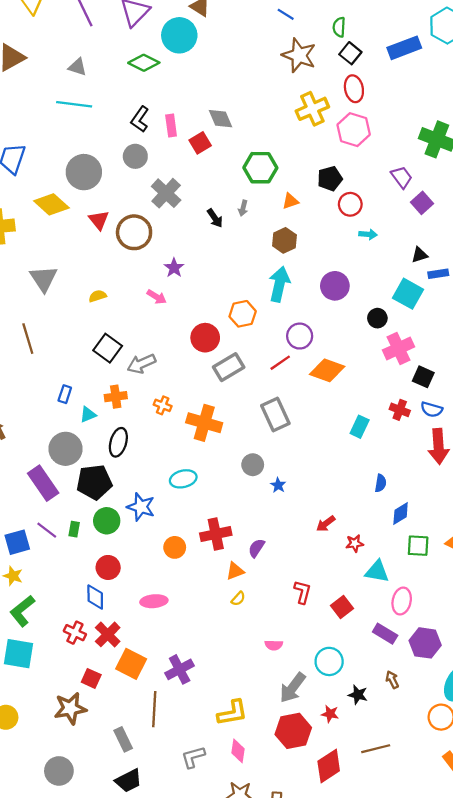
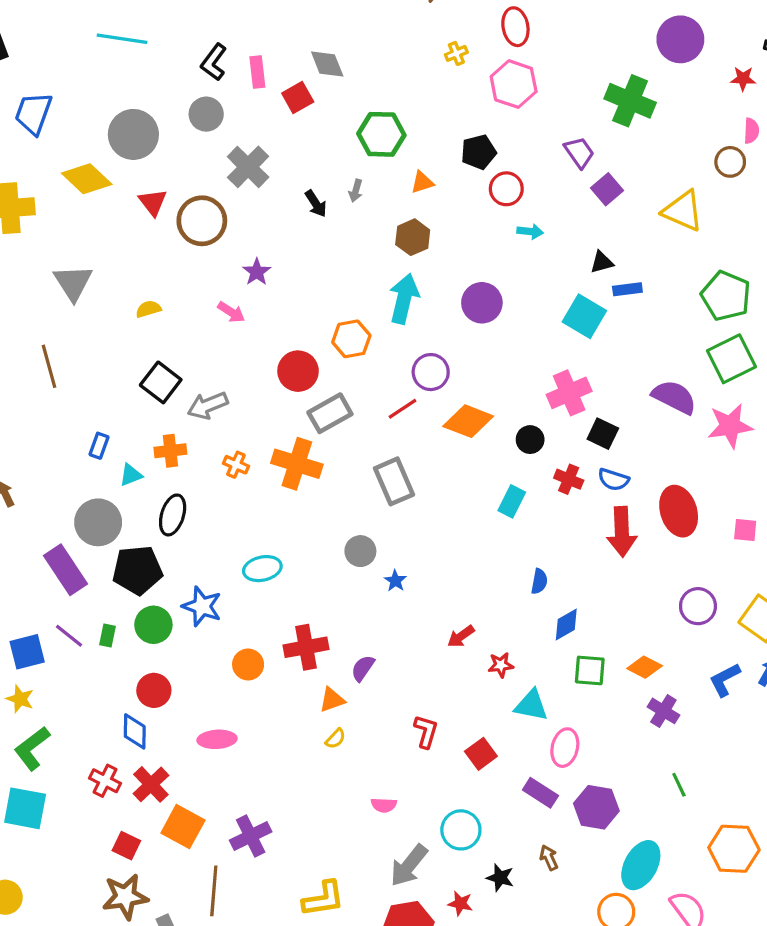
yellow cross: (312, 109) -> (456, 53), size x0.5
black circle: (377, 318) -> (530, 440), moved
orange cross: (204, 423) -> (297, 464), moved
brown star: (70, 708) -> (125, 897), moved

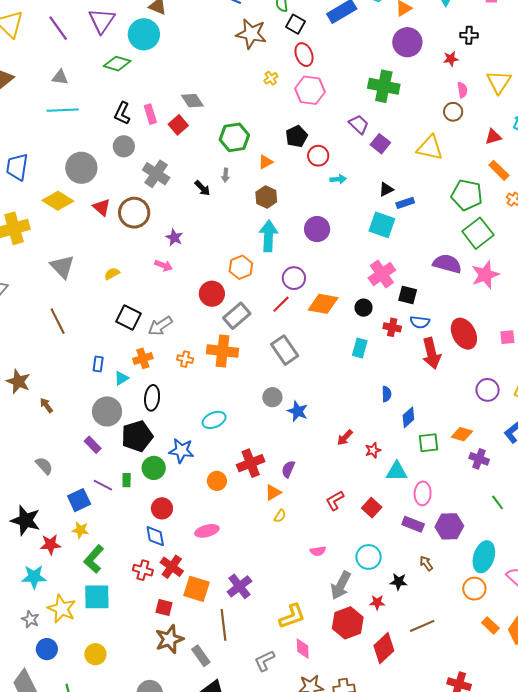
purple rectangle: (65, 570) -> (93, 445), size x0.6
blue star: (395, 581) -> (298, 411), size x1.5
red L-shape: (426, 731) -> (335, 501), turned -125

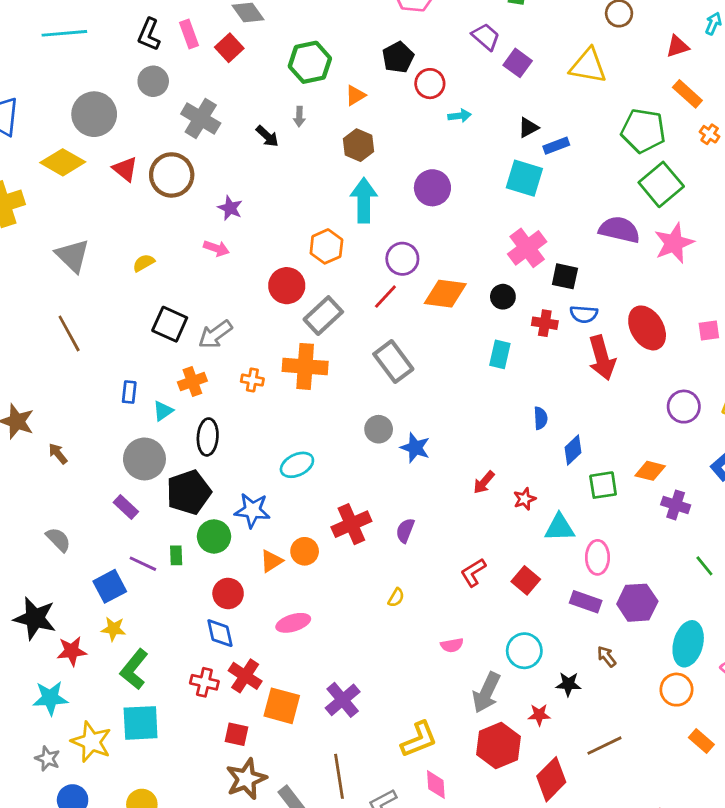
orange triangle: (273, 492) -> (271, 561), moved
brown line: (223, 625) -> (339, 776), moved

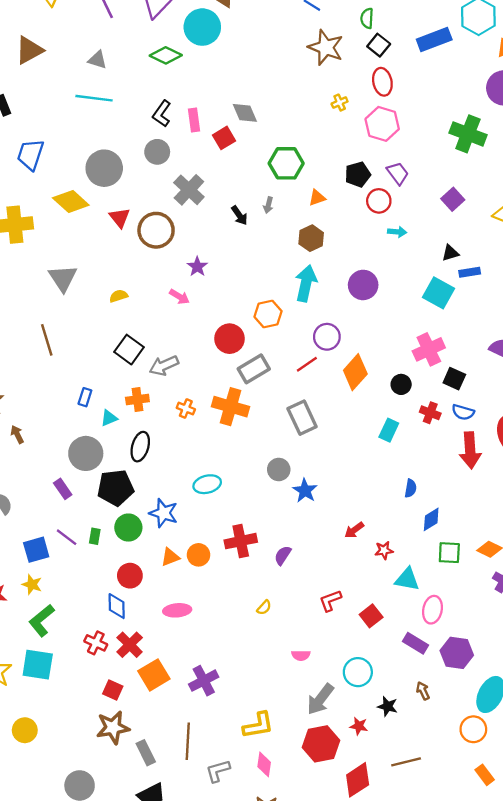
purple trapezoid: (486, 37) -> (398, 173), moved
orange diamond: (445, 294) -> (355, 372), turned -68
orange square: (282, 706) -> (154, 675), turned 32

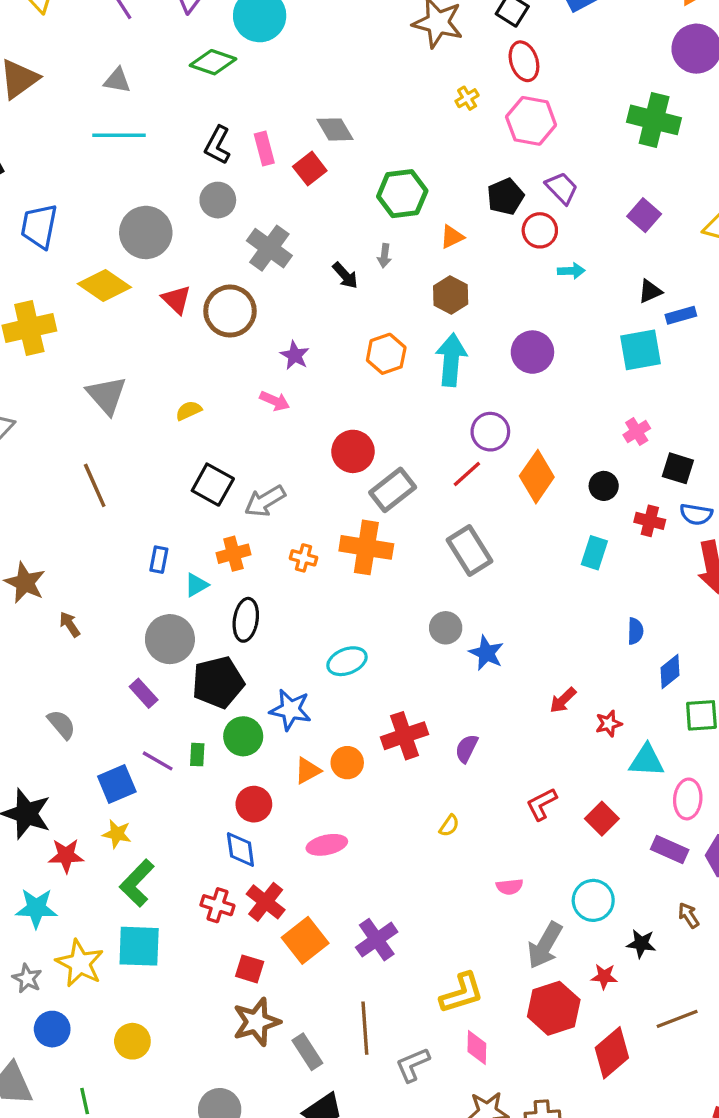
cyan square: (439, 293) -> (640, 350), turned -32
orange hexagon: (268, 314) -> (386, 354), moved
pink cross: (429, 349) -> (637, 432), size x0.6

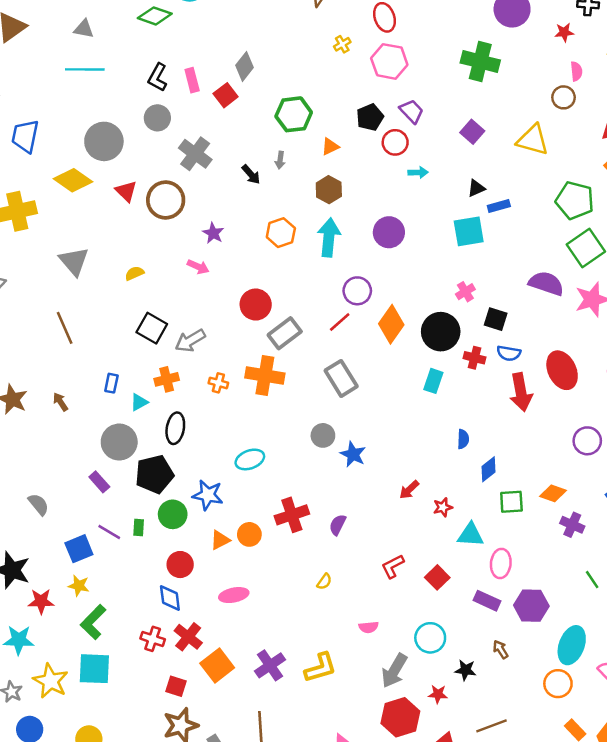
gray diamond: (335, 129) -> (244, 66), turned 68
black circle: (604, 486) -> (441, 332), size x1.8
brown arrow: (70, 624) -> (60, 402), moved
yellow L-shape: (462, 993) -> (320, 668), moved

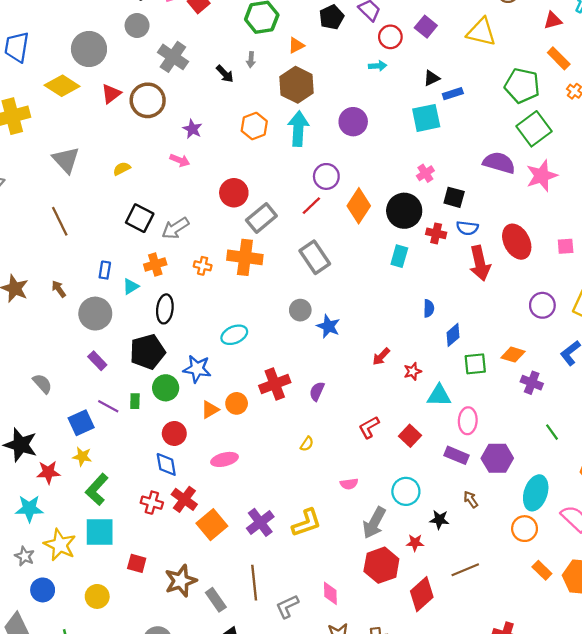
red circle: (395, 142) -> (390, 37), moved
brown hexagon: (329, 190) -> (297, 85), size x1.4
red triangle: (126, 191) -> (111, 94), turned 40
gray circle: (119, 442) -> (95, 314), moved
red square: (176, 686) -> (137, 563), moved

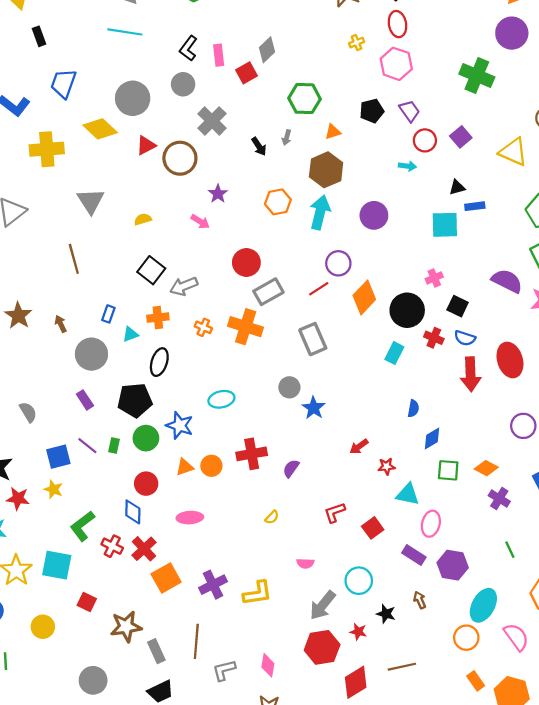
green L-shape: (97, 489) -> (82, 526), moved

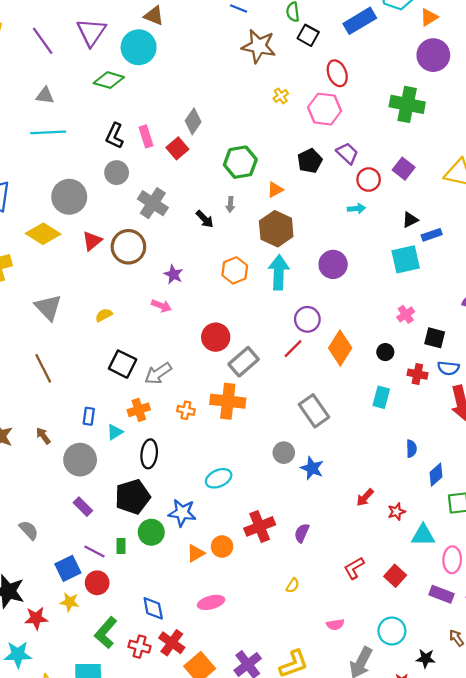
red ellipse: (398, 24) -> (337, 73), moved
black circle: (407, 310) -> (385, 352), size x0.5
gray rectangle: (313, 339) -> (314, 411), moved
red circle: (146, 484) -> (97, 583), moved

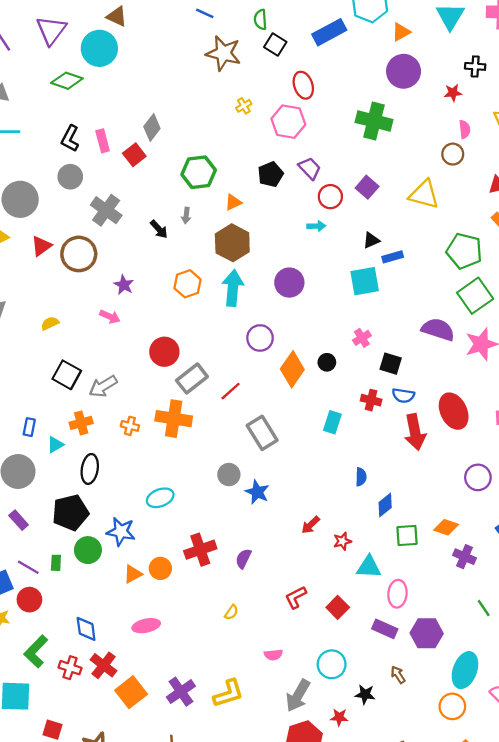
red line: (293, 349) -> (231, 391), moved
black circle: (385, 352) -> (327, 362), moved

